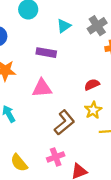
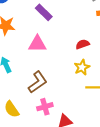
purple rectangle: (46, 53) -> (44, 12), turned 30
brown L-shape: (64, 122) -> (38, 82), moved

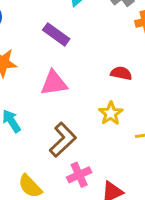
red semicircle: (83, 44) -> (121, 73), turned 40
yellow star: (82, 67) -> (111, 113), moved

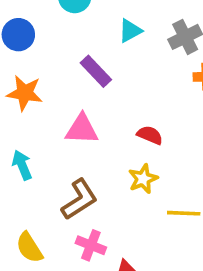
red semicircle: (121, 73) -> (150, 135), moved
pink cross: (79, 175) -> (91, 245), turned 35

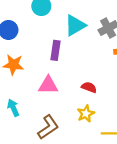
cyan triangle: (130, 31) -> (75, 25), size x1.5
purple rectangle: (96, 71) -> (55, 50), turned 54

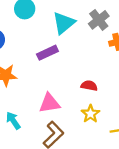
purple rectangle: (55, 50) -> (47, 53), turned 66
pink triangle: (48, 85) -> (49, 103), moved

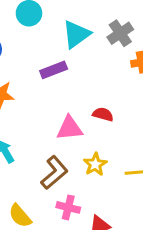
pink triangle: (49, 103) -> (69, 128), moved
yellow star: (90, 114) -> (95, 164), moved

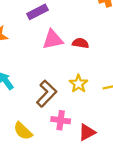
pink triangle: (69, 128) -> (53, 40), moved

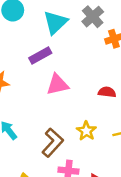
red semicircle: (80, 43) -> (107, 92), moved

